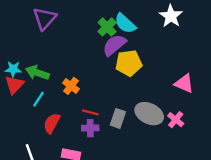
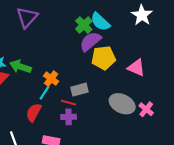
pink triangle: (184, 84) -> (136, 68), moved
cyan line: (38, 99) -> (44, 93), moved
gray rectangle: (118, 118) -> (79, 90), moved, turned 56

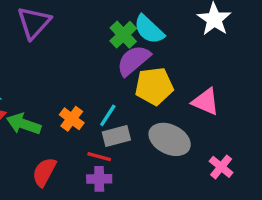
green arrow: (20, 67) -> (24, 124), moved
cyan line: (44, 93) -> (108, 115), moved
gray ellipse: (122, 104) -> (170, 139), moved

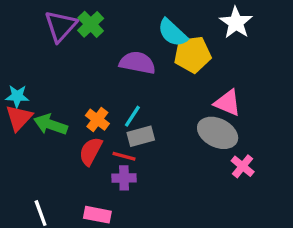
green cross: (123, 35) -> (91, 24), moved
purple semicircle: (134, 60) -> (137, 63), moved, turned 51
yellow pentagon: (154, 86) -> (192, 54), moved
gray ellipse: (170, 139) -> (218, 133), moved
red semicircle: (44, 172) -> (91, 151), moved

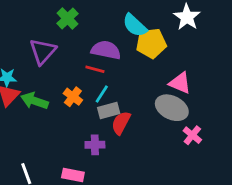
purple triangle: (61, 26) -> (43, 51), moved
red semicircle: (91, 151) -> (121, 123), moved
red line: (124, 156) -> (95, 69), moved

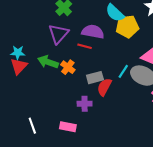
purple triangle: (43, 51) -> (58, 34), moved
cyan line: (102, 94) -> (123, 71), moved
green arrow: (34, 101) -> (48, 62), moved

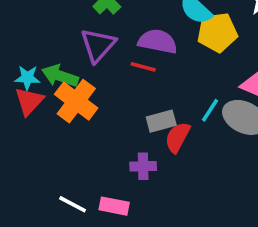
green arrow: (48, 62) -> (60, 76), moved
orange cross: (68, 67) -> (76, 101), moved, size x1.6
white line: (32, 126) -> (73, 204), moved, turned -42

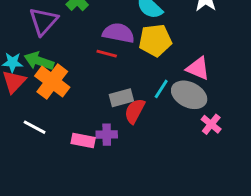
yellow pentagon: (217, 32) -> (155, 40), moved
purple triangle: (98, 45) -> (43, 21), moved
white line: (73, 204) -> (35, 127), moved
pink rectangle: (114, 206) -> (83, 140), moved

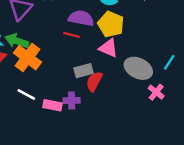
yellow pentagon: (155, 40) -> (111, 24), turned 30
pink triangle: (198, 68) -> (109, 48), moved
cyan line: (161, 89) -> (169, 62), moved
white line: (35, 127) -> (26, 95), moved

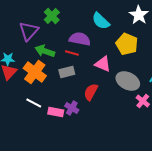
yellow pentagon: (111, 24) -> (127, 44), moved
green arrow: (17, 41) -> (45, 51), moved
gray rectangle: (84, 71) -> (67, 72), moved
purple cross: (72, 100) -> (72, 108), turned 32

